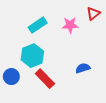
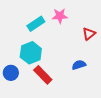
red triangle: (93, 14) -> (89, 34), moved
pink star: (70, 25) -> (60, 16), moved

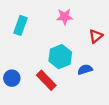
cyan rectangle: (36, 24) -> (20, 25), moved, turned -36
cyan hexagon: (31, 53) -> (60, 57), moved

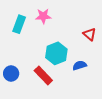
pink star: (65, 17) -> (43, 16), moved
red triangle: (96, 36) -> (90, 34), turned -40

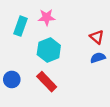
cyan hexagon: (56, 53) -> (49, 50), moved
blue semicircle: (80, 65) -> (98, 58), moved

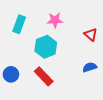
pink star: (47, 17) -> (55, 20), moved
blue semicircle: (98, 58) -> (90, 67), moved

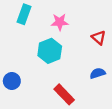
cyan rectangle: (19, 24) -> (24, 14), moved
red rectangle: (44, 76) -> (64, 94), moved

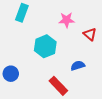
pink star: (60, 22) -> (67, 20), moved
blue semicircle: (98, 73) -> (78, 66), moved

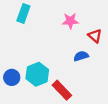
cyan hexagon: (45, 46) -> (37, 74), moved
blue semicircle: (78, 66) -> (81, 56), moved

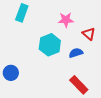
cyan hexagon: (37, 74) -> (50, 45), moved
red rectangle: (62, 90) -> (79, 85), moved

